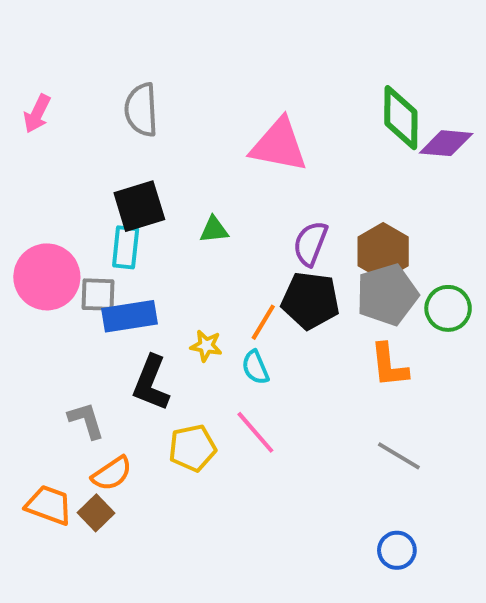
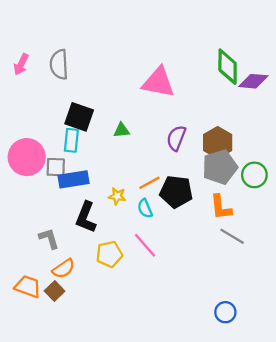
gray semicircle: (141, 110) -> (59, 64), moved
black square: (139, 206) -> (79, 117), turned 36
black pentagon: (310, 301) -> (176, 192), moved
orange line: (263, 322) -> (149, 183), turned 30
gray line: (399, 456) -> (232, 236), moved

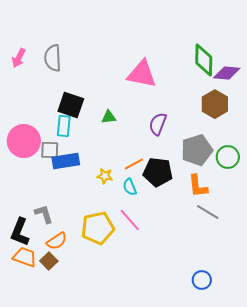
brown hexagon: (218, 143) -> (215, 104), moved
black L-shape: (86, 217) -> (20, 232), moved
yellow pentagon: (109, 254) -> (98, 228), size x1.4

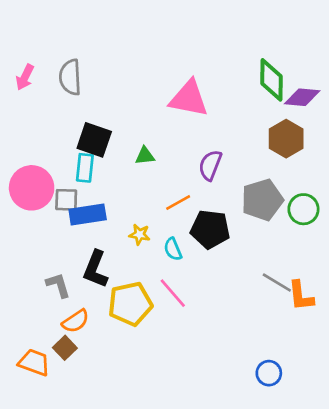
orange line: (134, 164) -> (178, 203), moved
orange L-shape: (198, 186) -> (301, 296), moved
black L-shape: (20, 232) -> (96, 269), moved
orange trapezoid: (25, 257) -> (34, 362), moved

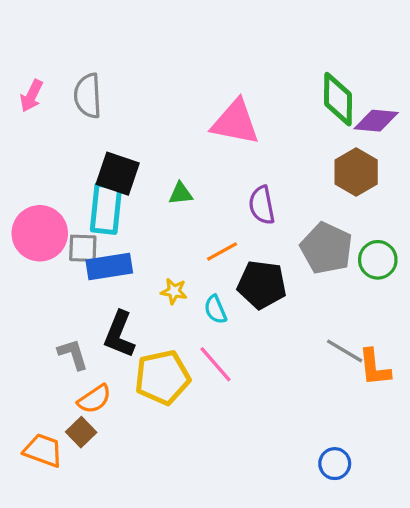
purple semicircle: (210, 165) -> (262, 205), turned -32
cyan rectangle: (85, 168) -> (106, 208), size x1.4
gray pentagon: (262, 200) -> (326, 248), turned -30

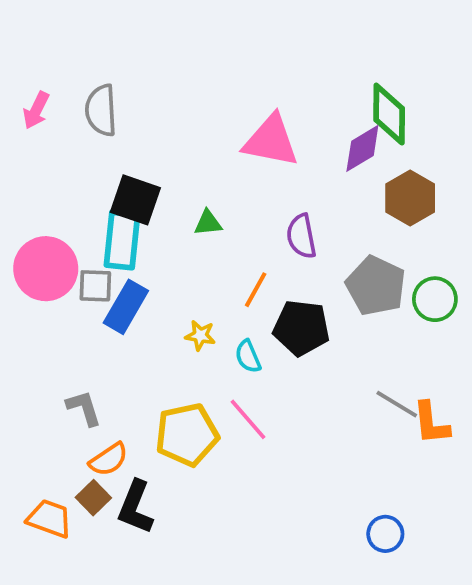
purple diamond: (376, 121) -> (362, 148), moved, turned -36
orange line: (222, 252) -> (256, 290), turned -32
blue rectangle: (109, 266) -> (126, 307), turned -51
black L-shape: (119, 334) -> (135, 507), moved

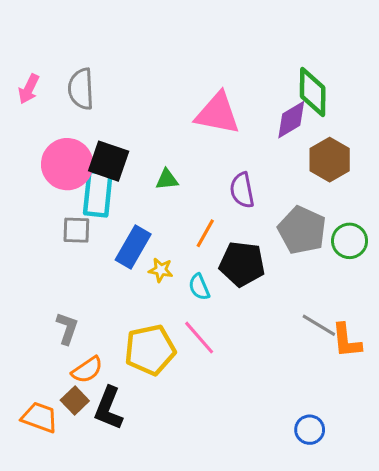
pink circle: (46, 269) -> (67, 164), moved
blue rectangle: (126, 307) -> (133, 247), moved
gray L-shape: (84, 408) -> (67, 328), turned 36

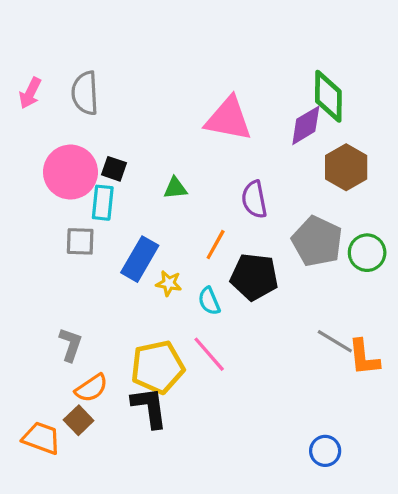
black square: (109, 161) -> (114, 169), size x0.6
cyan rectangle: (98, 193) -> (103, 203), size x0.7
black L-shape: (109, 408) -> (149, 407), moved, turned 150

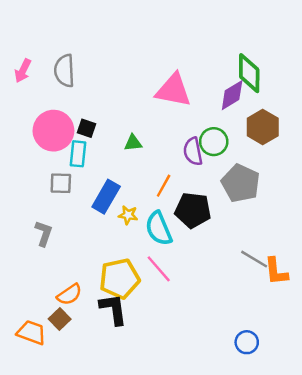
green circle: (367, 253) -> (214, 142), moved
cyan semicircle: (209, 301) -> (159, 228), size x1.6
gray L-shape: (70, 345) -> (44, 233), moved

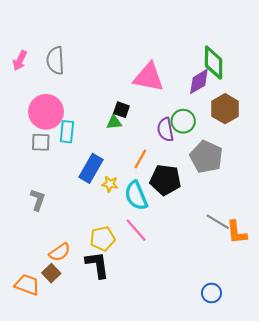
black square: (87, 128) -> (121, 110), moved
gray square: (61, 183) -> (41, 142), moved
yellow pentagon: (120, 279) -> (103, 239), size x0.7

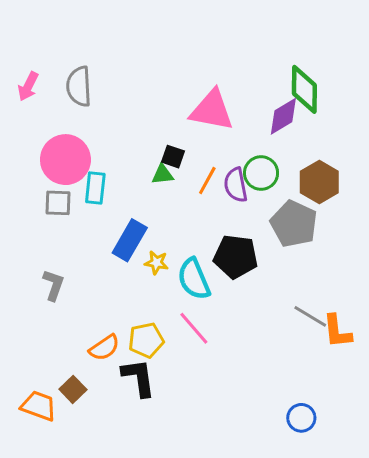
brown hexagon: (225, 109) -> (319, 182), moved
orange line: (140, 159) -> (207, 180), moved
orange semicircle: (60, 252) -> (104, 348), moved

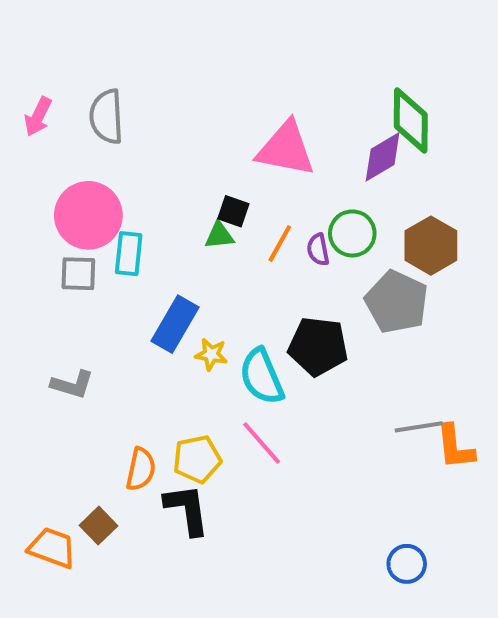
purple semicircle: (236, 185) -> (318, 250), size x0.7
gray L-shape: (54, 285) -> (72, 385), turned 88
gray line: (310, 316) -> (419, 427), turned -40
orange semicircle: (104, 348) -> (141, 469), turned -44

